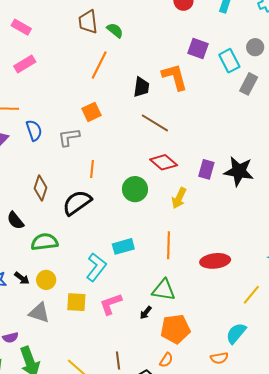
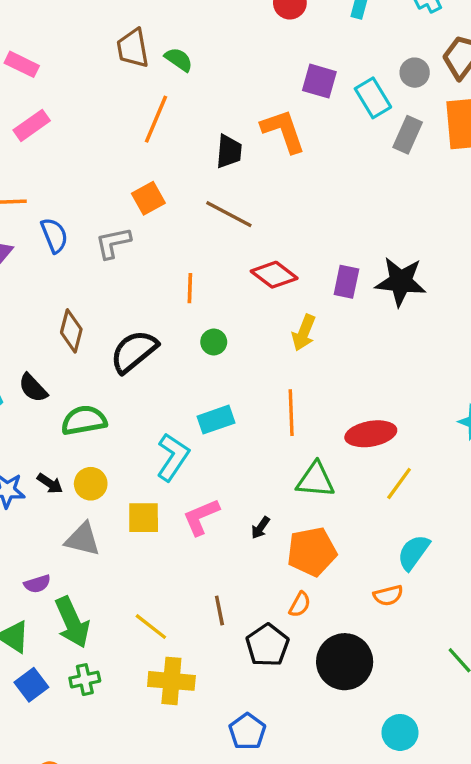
brown line: (155, 123) -> (229, 214), moved
orange line: (92, 169) -> (190, 288), moved
green circle: (135, 189) -> (214, 342), moved, size x0.6
green triangle: (164, 290) -> (315, 480), moved
yellow line: (251, 295) -> (399, 483), moved

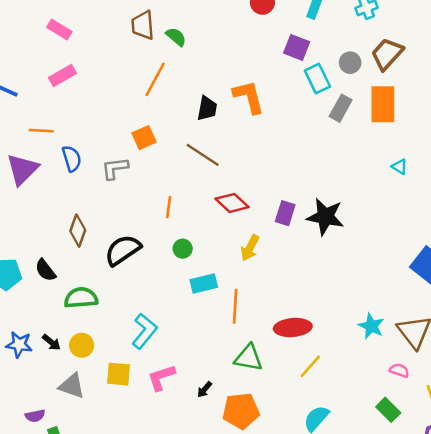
purple square: (319, 81) -> (297, 47), moved
cyan rectangle: (216, 420) -> (204, 283), moved

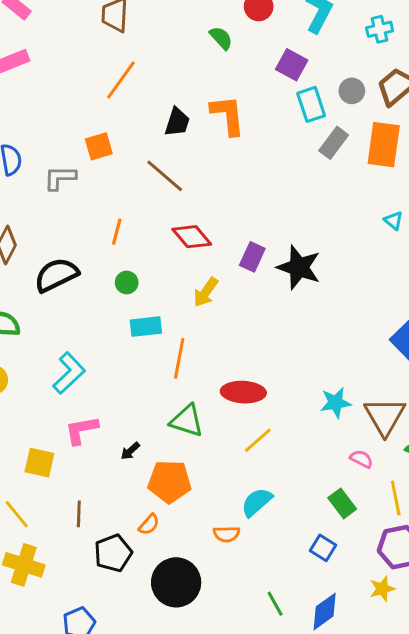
green semicircle: (176, 37) -> (221, 38), moved
cyan star: (371, 326) -> (336, 403), turned 30
yellow square: (119, 374) -> (39, 463), moved

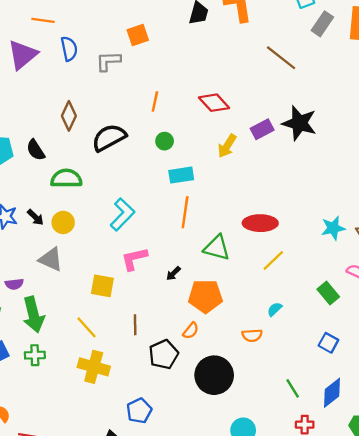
brown line: (165, 176) -> (281, 58), moved
purple rectangle: (252, 257) -> (262, 129), moved, turned 40
orange line: (179, 358) -> (185, 212), moved
cyan semicircle: (257, 502) -> (275, 309), size x0.6
green rectangle: (342, 503) -> (328, 293), moved

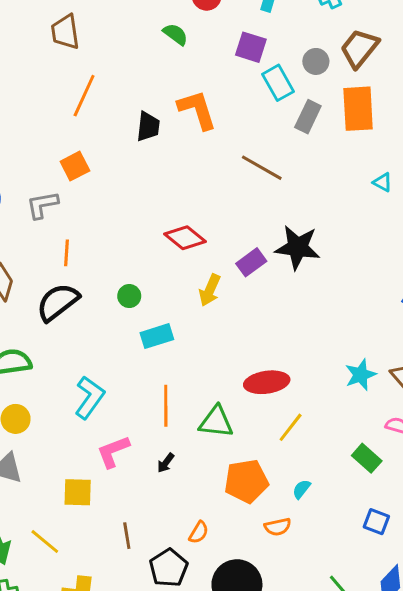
orange line: (155, 101) -> (67, 253), moved
orange line: (185, 212) -> (166, 406), moved
orange pentagon: (205, 296) -> (246, 481), moved
yellow line: (86, 327) -> (45, 542), moved

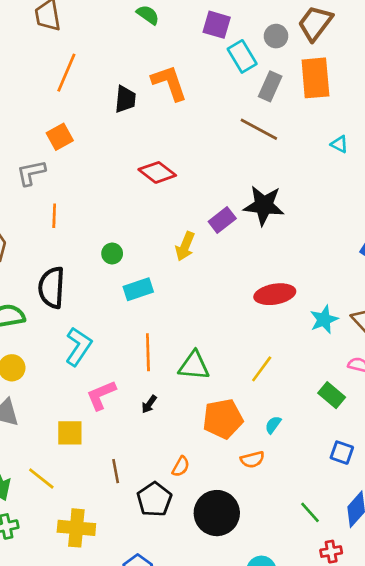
brown line: (262, 168) -> (259, 129), moved
red diamond: (185, 238) -> (157, 172), moved
black semicircle: (58, 302) -> (52, 288), moved, turned -48
red ellipse: (267, 382) -> (275, 294), moved

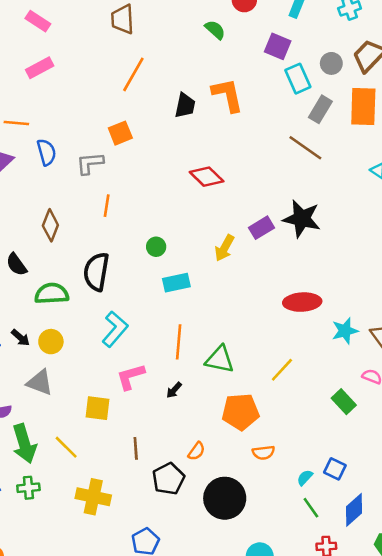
cyan semicircle: (273, 425) -> (305, 478), moved
blue square: (342, 453) -> (335, 469), moved

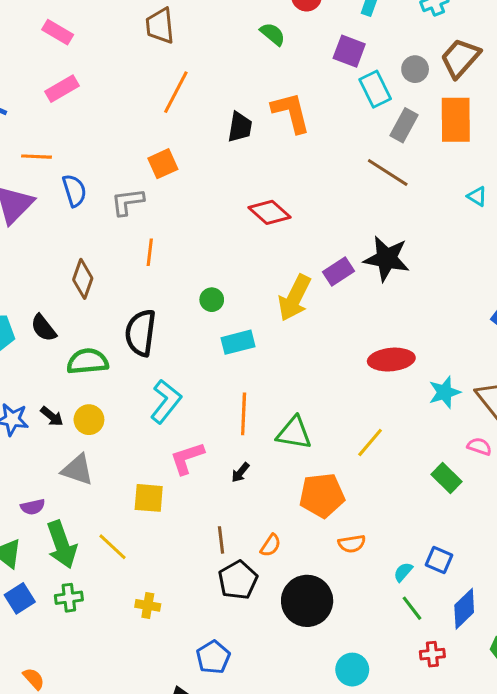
yellow arrow: (224, 248) -> (294, 298), size x1.4
brown line: (136, 448) -> (221, 540), moved
yellow cross: (93, 497) -> (148, 605), size x0.6

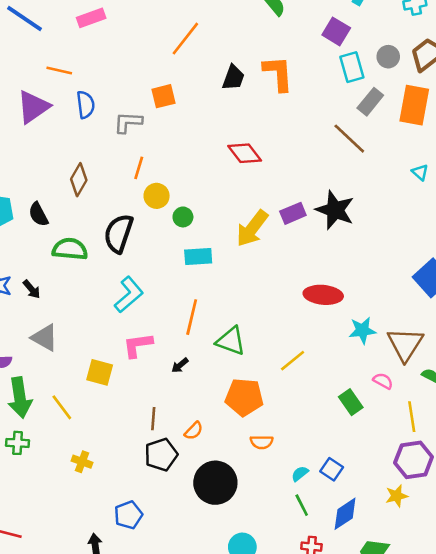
yellow circle: (89, 420) -> (157, 196), moved

